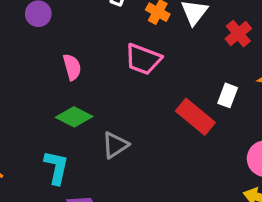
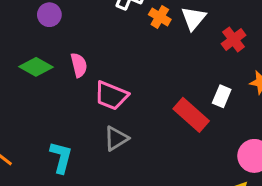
pink trapezoid: (143, 59) -> (111, 96), moved
green diamond: (74, 117) -> (36, 67), moved

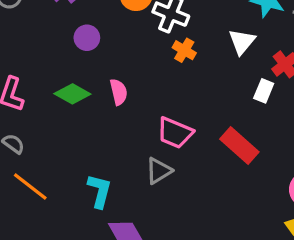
orange cross: (160, 17) -> (184, 50), moved
pink trapezoid: (111, 96) -> (175, 133), moved
white rectangle: (222, 96) -> (264, 91), moved

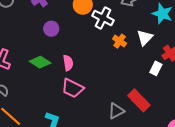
orange cross: (184, 50) -> (120, 41), moved
pink trapezoid: (175, 133) -> (73, 88), moved
gray triangle: (159, 171) -> (116, 111), moved

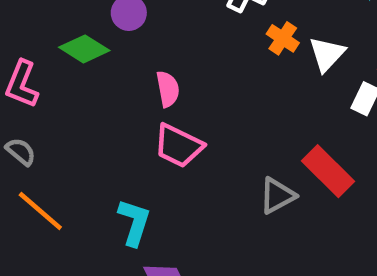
white triangle: (145, 38) -> (327, 54), moved
green diamond: (40, 62) -> (84, 49), moved

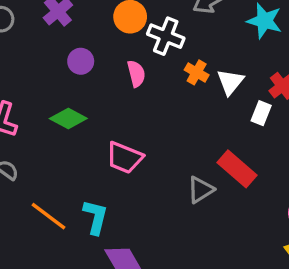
green diamond: (84, 49) -> (68, 119), moved
pink semicircle: (168, 89) -> (136, 74), moved
orange line: (40, 211) -> (48, 216), moved

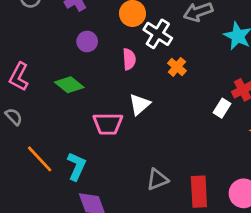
white triangle: (230, 82) -> (140, 104), moved
pink trapezoid: (124, 158) -> (108, 124), turned -32
red rectangle: (237, 169) -> (199, 192), moved, turned 36
gray triangle: (201, 190) -> (157, 179), moved

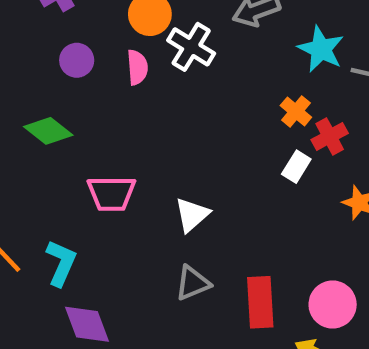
pink semicircle: (129, 59) -> (137, 67), moved
orange cross: (177, 67) -> (296, 111), moved
white triangle: (140, 104) -> (192, 215), moved

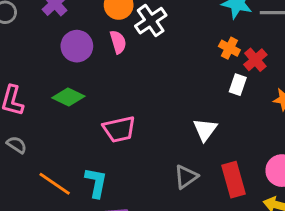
white cross: (191, 47) -> (151, 21), turned 36
purple circle: (77, 60) -> (77, 46), size x1.4
white triangle: (192, 215) -> (205, 130), moved

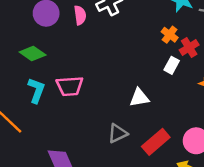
white triangle: (205, 130) -> (139, 98), turned 35
red rectangle: (234, 180) -> (156, 142), turned 56
cyan L-shape: (96, 183) -> (36, 90), moved

